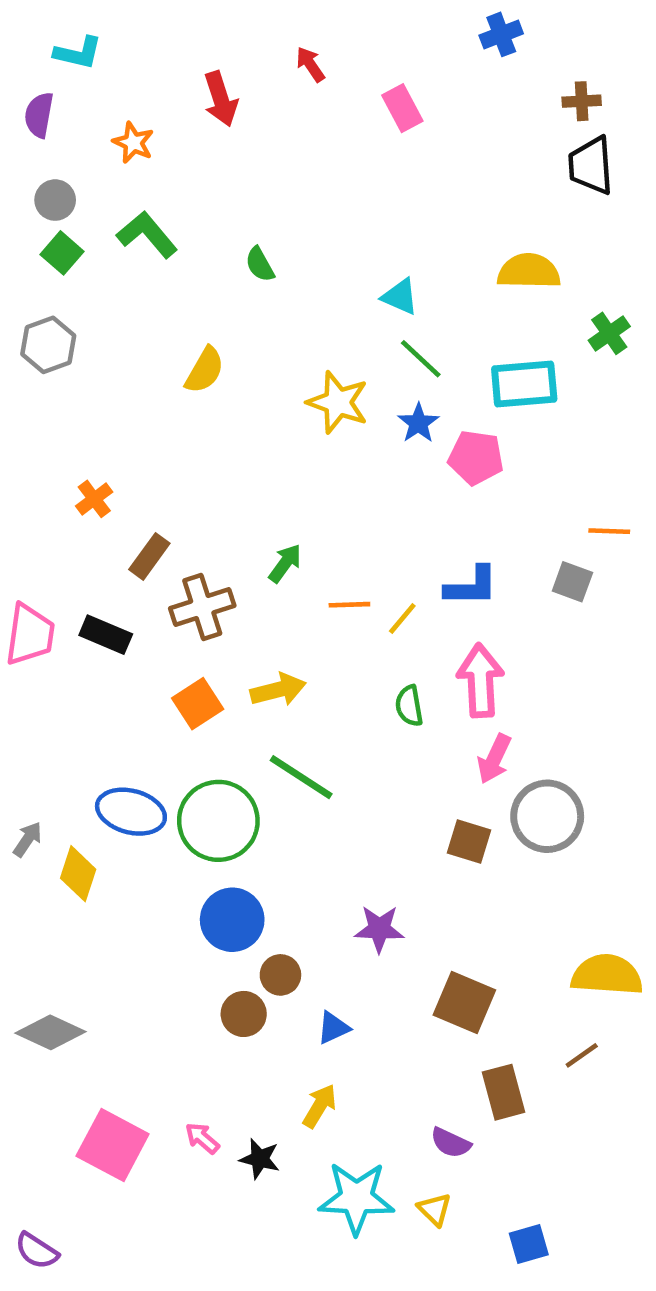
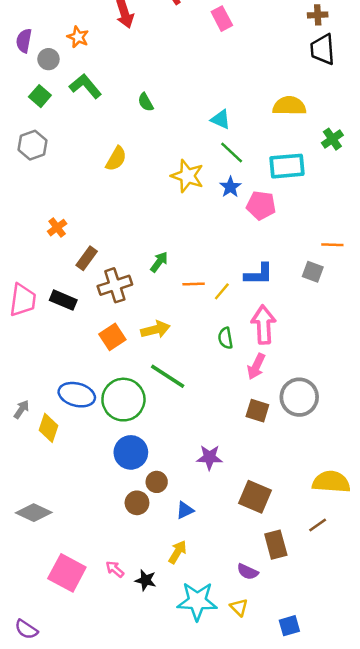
purple semicircle: (39, 115) -> (24, 41), moved
gray circle: (55, 200) -> (48, 59), moved
pink arrow: (494, 759) -> (256, 366), moved

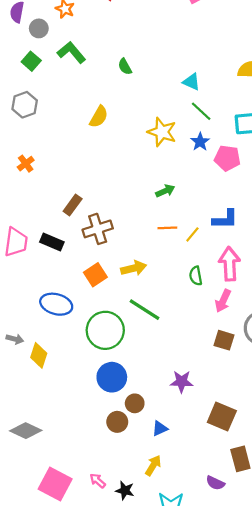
orange cross: (57, 228) -> (26, 164), moved
green arrow: (159, 262) -> (165, 191), moved, turned 30
blue ellipse: (77, 395) -> (56, 304), moved
gray arrow: (21, 409) -> (15, 339), turned 70

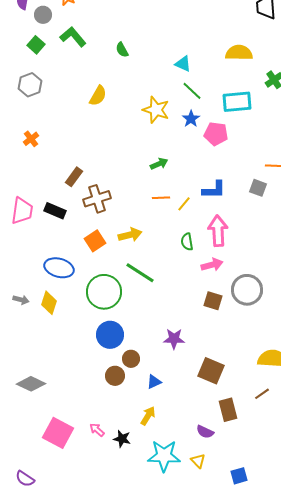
pink arrow: (223, 301) -> (212, 265), turned -130
yellow diamond: (39, 355) -> (49, 303), moved

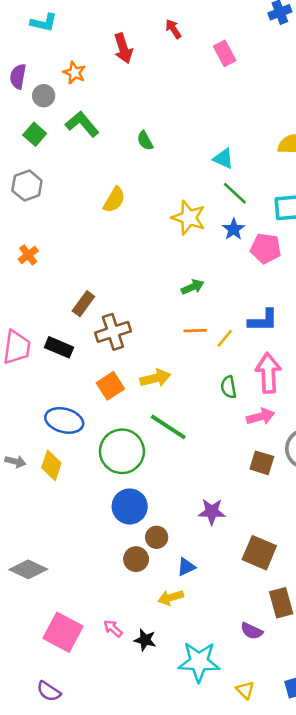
yellow arrow: (148, 416) -> (171, 598), moved, turned -138
yellow triangle: (198, 461) -> (245, 690), moved
purple semicircle: (25, 479) -> (49, 691), moved

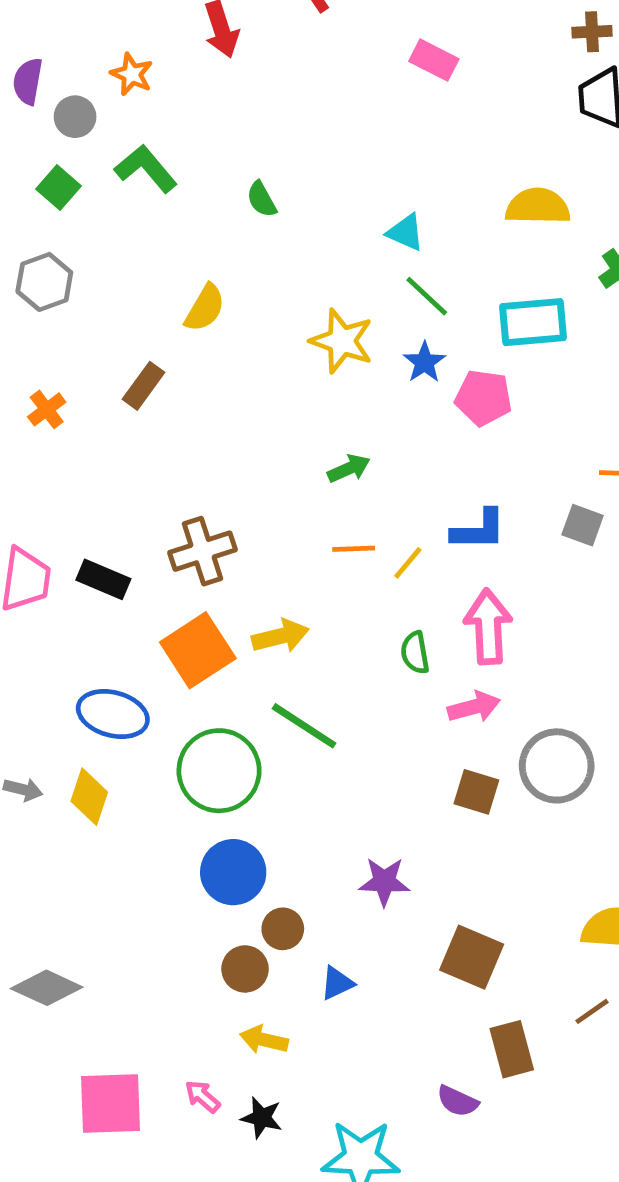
pink rectangle: (225, 53) -> (434, 60), moved, turned -35
brown rectangle: (83, 304) -> (143, 386), moved
orange square: (110, 386) -> (198, 650), size x1.4
yellow arrow: (171, 598) -> (264, 1040), moved, turned 30
pink square: (63, 632) -> (110, 1104), turned -30

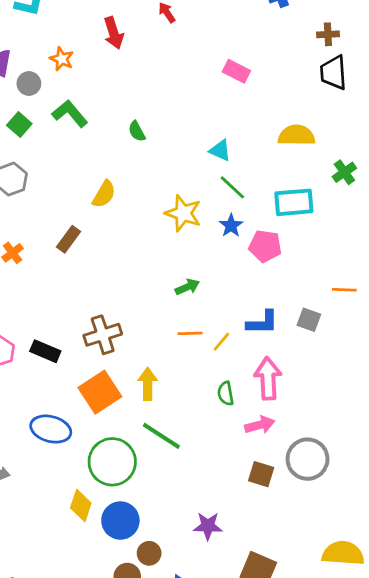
pink rectangle: (434, 60) -> (236, 71), moved
gray square: (583, 525) -> (309, 320), moved
yellow arrow: (280, 636) -> (148, 384), turned -76
yellow diamond: (89, 797) -> (81, 506), moved

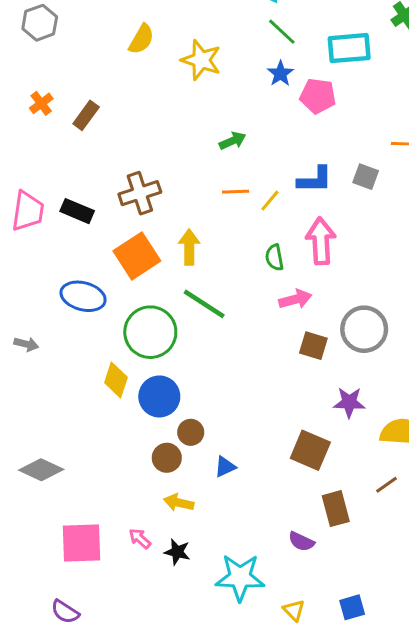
yellow star: (183, 213) -> (201, 60), moved
brown rectangle: (69, 239) -> (86, 115), moved
pink arrow: (260, 425) -> (295, 299), moved
purple star: (208, 526) -> (349, 402), moved

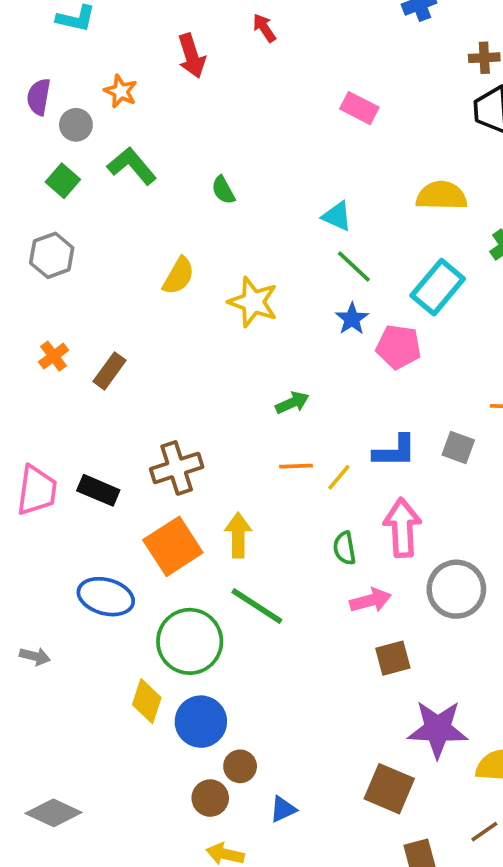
cyan rectangle: (349, 48) -> (438, 287), turned -45
gray circle: (364, 329) -> (456, 589), moved
brown square: (313, 346) -> (393, 658), turned -32
purple star: (349, 402) -> (438, 729), size x1.5

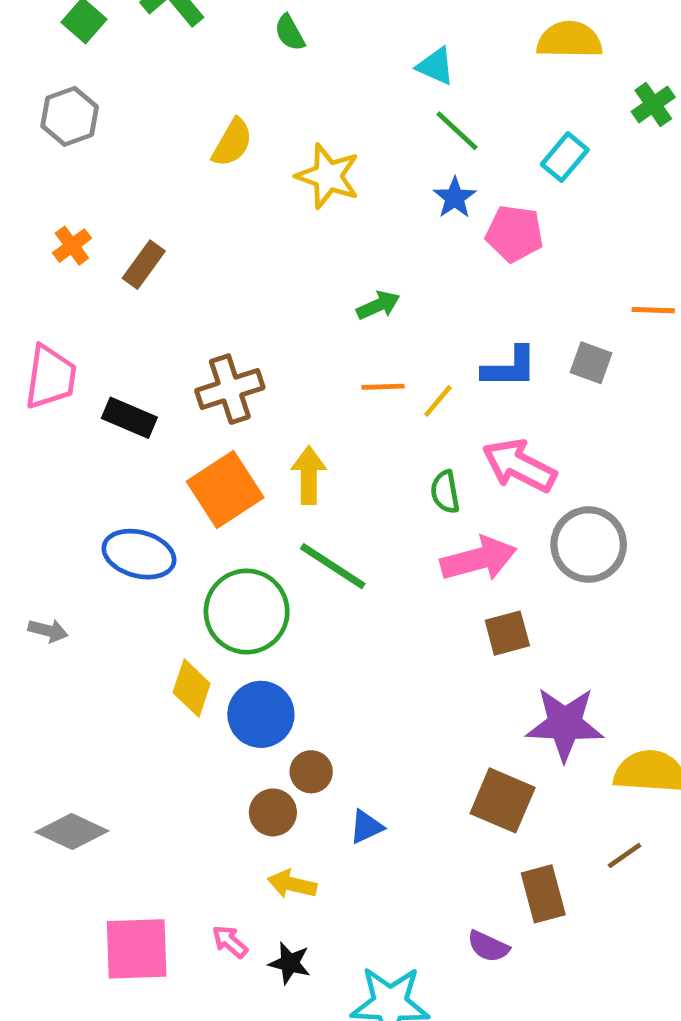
cyan rectangle: (438, 287) -> (565, 157), size x0.7
pink trapezoid: (37, 490) -> (50, 377), moved
pink arrow: (402, 528) -> (519, 466), turned -60
pink arrow: (371, 600) -> (479, 559), size x1.4

